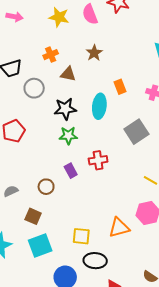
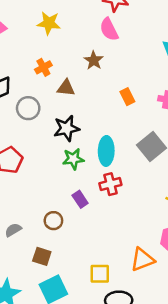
pink semicircle: (90, 14) -> (109, 29), moved
cyan ellipse: (99, 106) -> (106, 151), moved

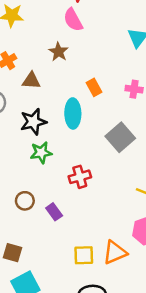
cyan ellipse: (106, 151) -> (73, 113), moved
purple rectangle: (80, 199) -> (54, 212), moved
brown circle: (53, 221) -> (25, 201), moved
yellow square: (100, 274) -> (84, 255), moved

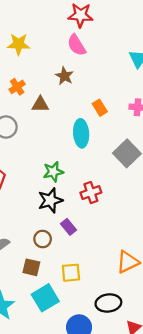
black star: (33, 122) -> (50, 200), moved
brown circle: (25, 201) -> (43, 239), moved
yellow square: (84, 255) -> (71, 273), moved

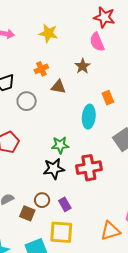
red cross: (91, 193) -> (89, 168), size x1.4
purple rectangle: (68, 227) -> (65, 204), moved
brown square: (31, 267) -> (27, 213), moved
yellow square: (71, 273) -> (61, 232), size x1.4

